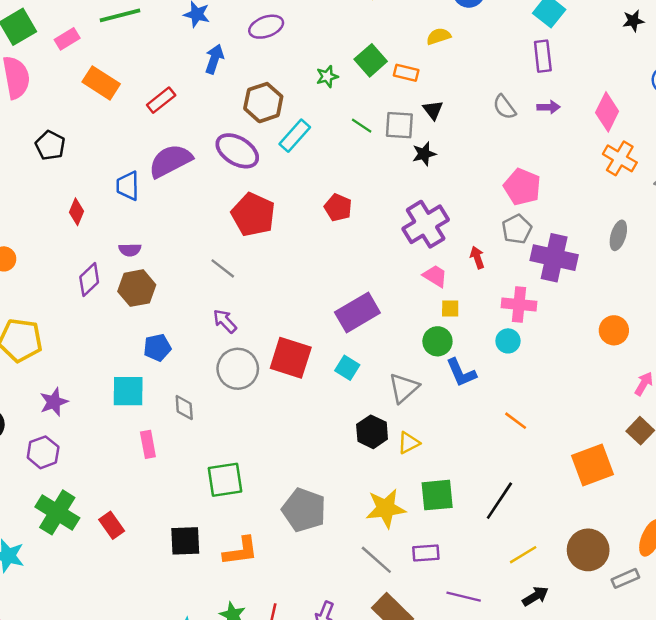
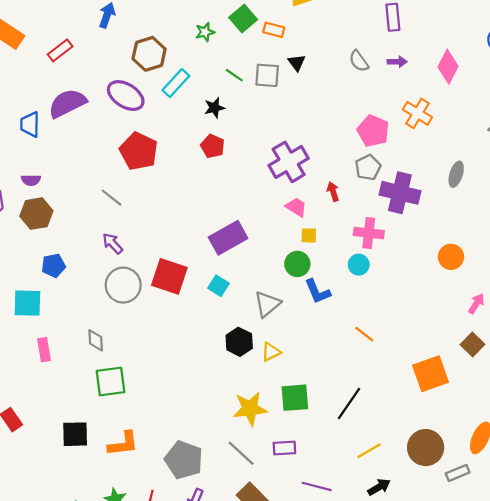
black star: (424, 154) -> (214, 108), moved
orange cross: (620, 158) -> (417, 113), moved
gray diamond: (184, 408) -> (96, 340), moved
gray pentagon: (304, 510) -> (184, 460), moved

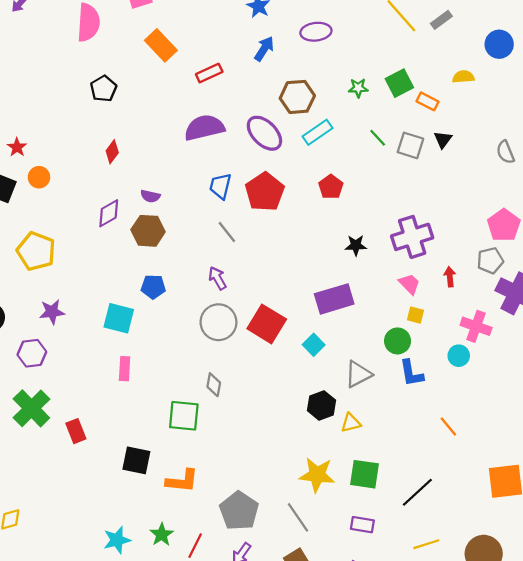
black star: (214, 108) -> (356, 245), moved
blue trapezoid: (30, 124) -> (220, 186), moved
red pentagon: (213, 146) -> (331, 187), moved
gray diamond: (96, 340) -> (214, 385), moved
purple rectangle: (284, 448) -> (362, 525), moved

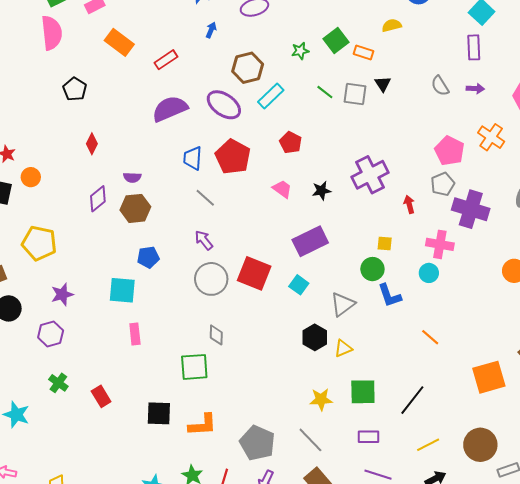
blue arrow: (264, 49) -> (211, 30), size x0.7
pink trapezoid: (409, 284) -> (282, 189), moved
green cross: (31, 408) -> (58, 383), size x0.6
yellow star: (317, 475) -> (321, 399), size x0.7

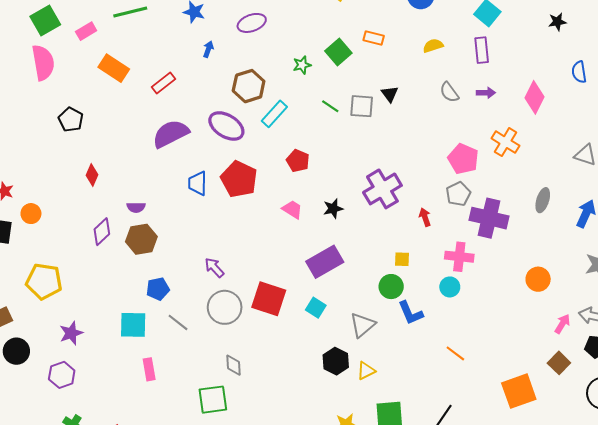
yellow semicircle: (392, 25) -> (433, 46), moved
orange rectangle: (364, 52) -> (374, 38), moved
gray line: (205, 198) -> (178, 322), moved

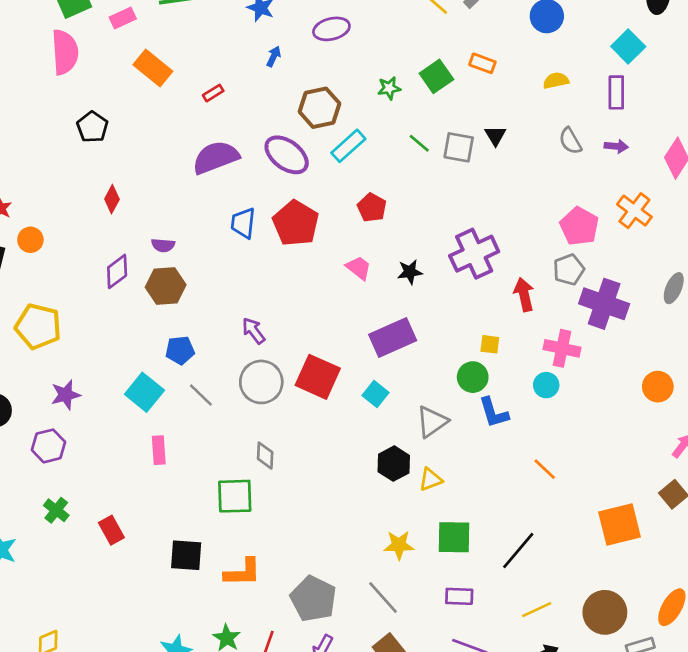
red rectangle: (163, 83) -> (213, 93), size x0.7
red arrow: (425, 217) -> (524, 294), size x1.4
cyan square: (133, 325) -> (144, 392), turned 32

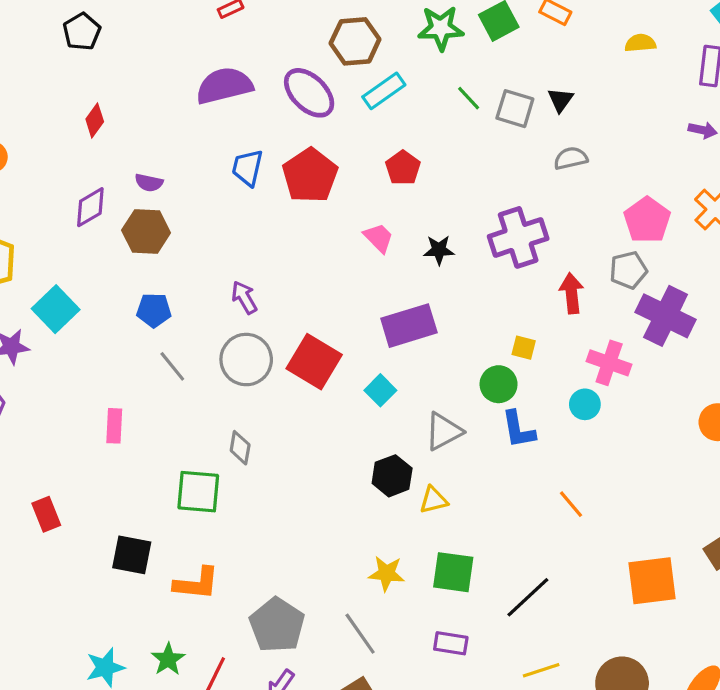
green star: (389, 88) -> (441, 28), size x1.6
gray semicircle: (570, 141) -> (571, 158), moved, turned 100
cyan square: (144, 392) -> (56, 309), moved

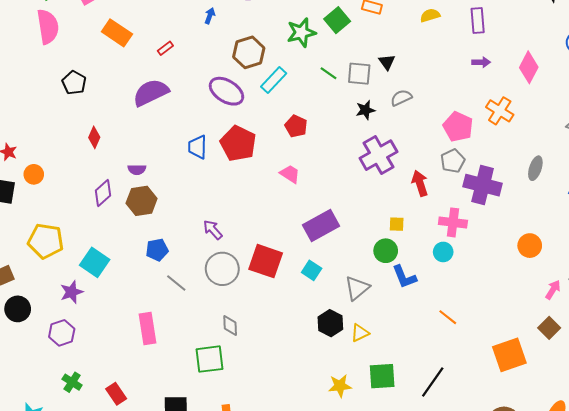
purple semicircle: (224, 86) -> (151, 93), moved
black star: (439, 250) -> (365, 110), moved
pink rectangle: (114, 426) -> (147, 329), size x1.4

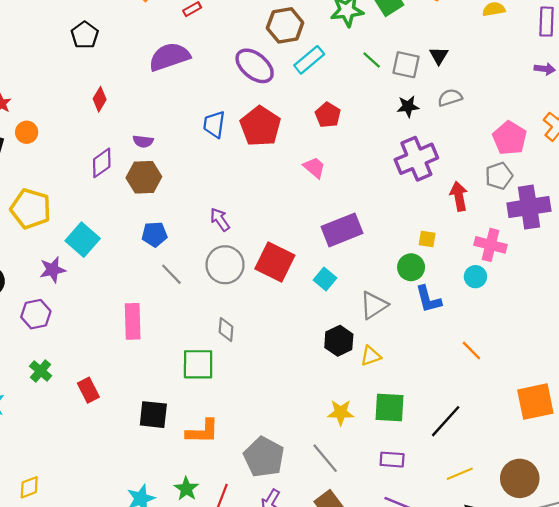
purple cross: (483, 185) -> (529, 207), turned -30

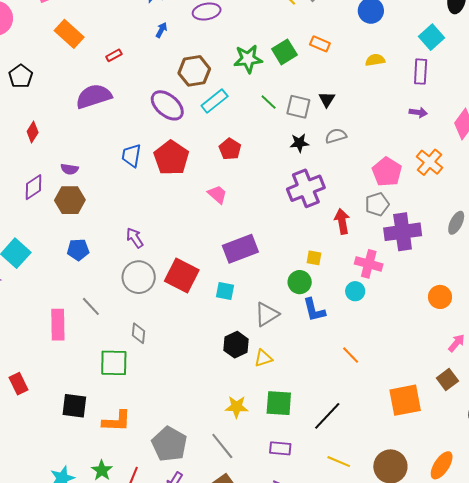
gray line: (171, 274) -> (91, 306), moved
cyan square: (325, 279) -> (225, 291), turned -30
yellow line: (460, 474) -> (339, 462), turned 45

